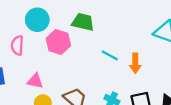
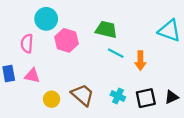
green trapezoid: (83, 22) -> (106, 30), moved
pink triangle: (35, 81) -> (32, 76), moved

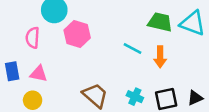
green trapezoid: (106, 30) -> (160, 22), moved
yellow circle: (52, 99) -> (33, 100), moved

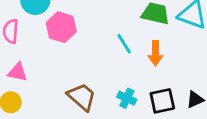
cyan line: (132, 48) -> (124, 44), turned 30

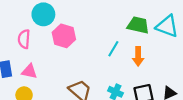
cyan line: (124, 44) -> (113, 49), turned 63

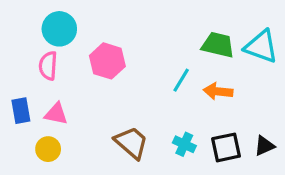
cyan circle: (43, 14) -> (59, 29), moved
orange arrow: (138, 56) -> (218, 91), turned 96

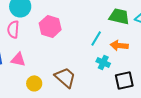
cyan cross: (184, 144) -> (103, 62), moved
yellow circle: (48, 149) -> (34, 83), moved

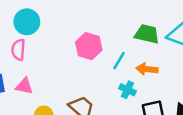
pink hexagon: (50, 26) -> (89, 46), moved

